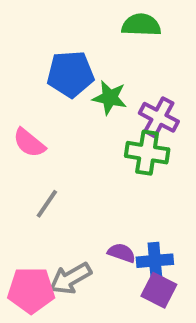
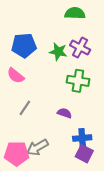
blue pentagon: (70, 74) -> (24, 45), moved
purple cross: (159, 117) -> (80, 48), moved
purple semicircle: (122, 253) -> (64, 113), moved

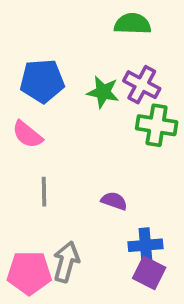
green cross: (78, 81) -> (157, 125), moved
gray line: (25, 108) -> (44, 192), turned -35
gray arrow: (37, 147) -> (66, 262), turned 135

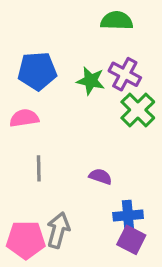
green cross: (157, 125) -> (138, 110), turned 36
pink semicircle: (27, 134) -> (24, 118), turned 132

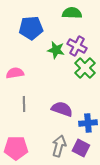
blue pentagon: (37, 71) -> (31, 28), moved
purple semicircle: (100, 177) -> (62, 109), size x1.5
blue cross: (128, 215) -> (88, 123), moved
gray arrow: (58, 230) -> (59, 146), moved

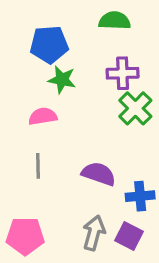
purple cross: (77, 46) -> (123, 73), turned -30
green star: (56, 50) -> (62, 80), moved
pink semicircle: (15, 73) -> (43, 116), moved

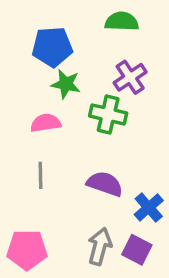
purple cross: (123, 73) -> (130, 77), turned -32
green cross: (135, 108) -> (108, 114), moved, turned -32
blue cross: (140, 196) -> (149, 207), turned -36

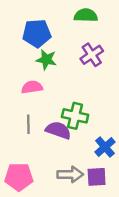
green cross: (108, 114) -> (75, 116), moved
purple semicircle: (105, 184) -> (58, 130), moved
gray arrow: (100, 246) -> (70, 174), turned 75
purple square: (137, 250) -> (97, 177), turned -30

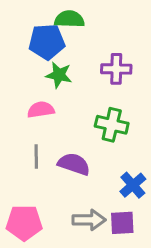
green semicircle: (86, 15) -> (69, 19), moved
purple cross: (92, 55) -> (116, 69), turned 35
green cross: (75, 116) -> (112, 125), moved

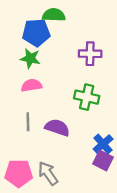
green star: (59, 75) -> (30, 58), moved
gray arrow: (89, 220) -> (48, 173), moved, turned -125
purple square: (122, 223) -> (103, 160), moved, turned 30

